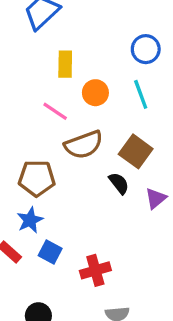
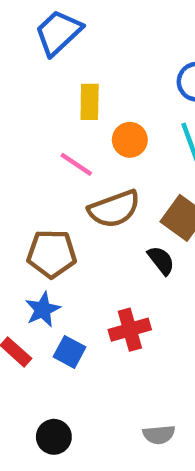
red cross: (95, 270) -> (130, 330), moved

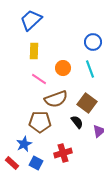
yellow rectangle: (90, 102) -> (34, 51), moved
brown pentagon: (52, 254) -> (40, 122), moved

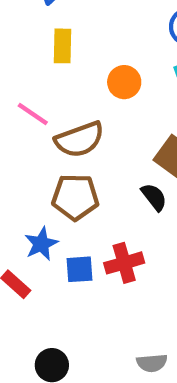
pink line: (39, 79) -> (33, 114), moved
brown semicircle: (56, 99) -> (80, 140), moved
blue square: (36, 163) -> (80, 269), moved, turned -32

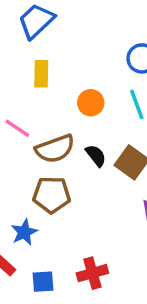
black semicircle: (154, 197) -> (96, 156), moved
red cross: (124, 263) -> (92, 273), moved
blue square: (80, 269) -> (43, 282), moved

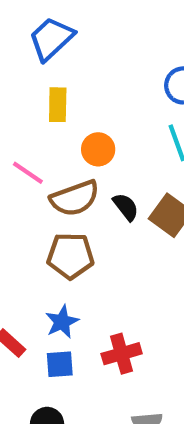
orange circle: (91, 103) -> (98, 149), moved
blue star: (24, 232) -> (62, 322), moved

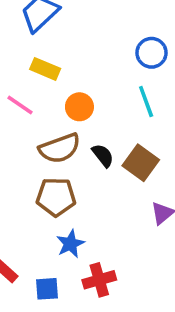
yellow rectangle: (58, 105) -> (45, 69), turned -68
pink line: (28, 173) -> (20, 105), moved
blue star: (62, 322) -> (70, 244), moved

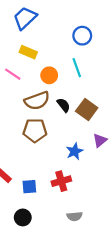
blue circle: (152, 53) -> (82, 36), moved
cyan line: (146, 101) -> (77, 68), moved
blue star: (70, 244) -> (75, 151), moved

